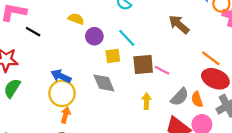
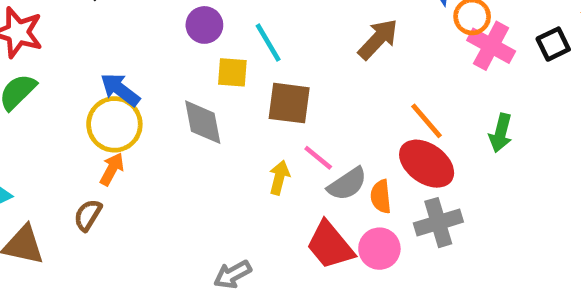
brown arrow: (179, 24) -> (378, 39), turned 80
pink line: (162, 70) -> (318, 158), moved

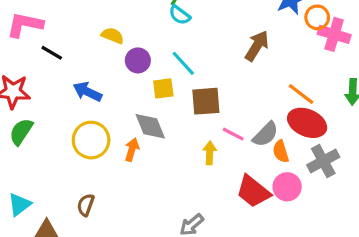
blue arrow: (120, 90) -> (87, 92), moved
orange arrow: (112, 169) -> (132, 150), moved
gray semicircle: (347, 184) -> (265, 134), moved

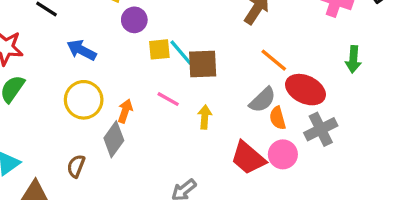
cyan line: (183, 63) -> (181, 53), moved
orange line: (301, 94) -> (274, 60), moved
gray diamond: (150, 126) -> (114, 139), moved, turned 56
pink line: (233, 134) -> (168, 99), moved

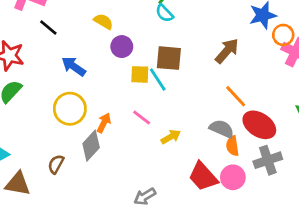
brown square: (203, 64) -> (169, 58), moved
gray semicircle: (263, 100) -> (222, 129), turned -120
yellow arrow: (205, 117) -> (171, 137), turned 48

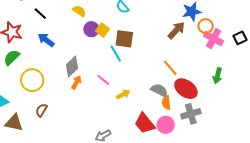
brown arrow: (227, 51) -> (176, 30), moved
blue arrow: (74, 66) -> (46, 40), moved
yellow square: (140, 74) -> (102, 30), moved, turned 32
yellow circle: (70, 109) -> (32, 80), moved
gray diamond: (91, 146) -> (72, 67), moved

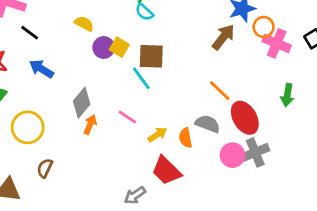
red ellipse: (186, 89) -> (245, 118), turned 30
orange semicircle: (166, 103) -> (185, 138), moved
red trapezoid: (145, 123) -> (166, 171), moved
pink circle: (166, 125) -> (232, 155), moved

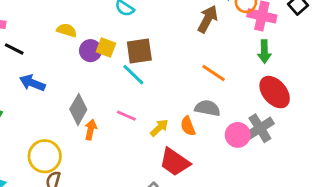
green arrow: (287, 95) -> (264, 52), moved
red ellipse: (245, 118) -> (275, 92), moved
yellow circle: (28, 127) -> (45, 156), moved

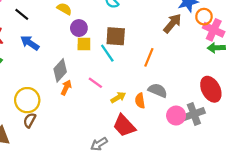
yellow square: (106, 47) -> (84, 44), moved, turned -32
green arrow: (264, 52) -> (216, 48), moved, turned 77
orange line: (214, 73) -> (149, 57), moved, turned 66

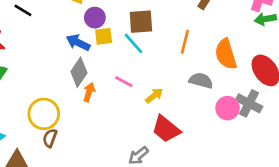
blue arrow: (30, 43) -> (78, 42), moved
orange semicircle: (140, 101) -> (226, 54), moved, size x1.6
gray cross: (194, 114) -> (249, 103), turned -35

